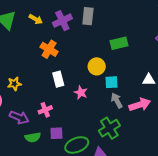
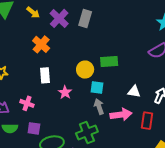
purple cross: (62, 21) -> (59, 18), turned -30
green rectangle: (119, 43) -> (109, 62), moved
pink cross: (45, 110) -> (27, 103), turned 32

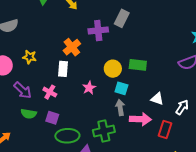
purple cross: (59, 18) -> (98, 30), moved, turned 30
orange cross: (41, 44) -> (72, 47), moved
white rectangle: (45, 75) -> (63, 69), moved

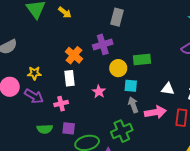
purple cross: (98, 30) -> (103, 44), moved
purple arrow: (23, 90) -> (34, 96), moved
pink cross: (50, 92) -> (61, 104), turned -32

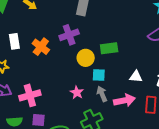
white rectangle: (69, 78) -> (14, 41), moved
pink star: (99, 92) -> (77, 92), moved
pink cross: (61, 104) -> (30, 95), size x1.5

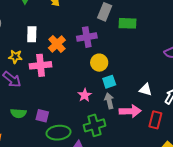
green rectangle: (109, 48) -> (128, 23), moved
cyan square: (99, 75) -> (109, 82), turned -32
pink cross: (30, 95) -> (41, 65), moved

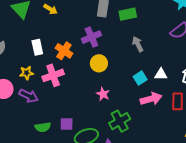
yellow circle: (99, 63) -> (99, 63), moved
cyan square: (109, 82) -> (140, 78), moved
gray arrow: (109, 101) -> (138, 44), moved

